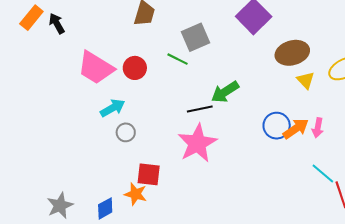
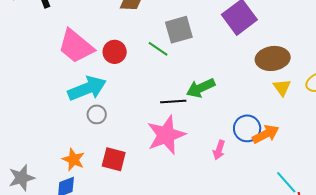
cyan arrow: (113, 108) -> (87, 88), size x1.5
pink arrow: (318, 128) -> (219, 150), moved
orange star: (136, 194) -> (73, 160), moved

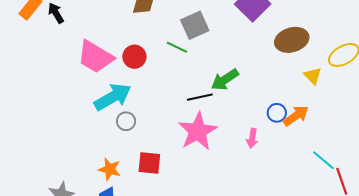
yellow triangle: (282, 87) -> (313, 76), moved
blue circle: (247, 128) -> (277, 113), size x0.7

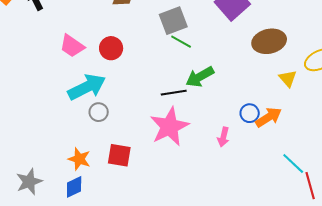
green line: (177, 47) -> (181, 42), moved
pink trapezoid: (95, 57) -> (72, 46), size x0.7

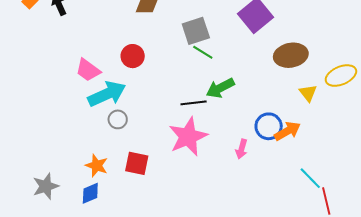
pink trapezoid: (72, 46) -> (88, 70), moved
blue circle: (250, 113) -> (269, 126), size x1.4

